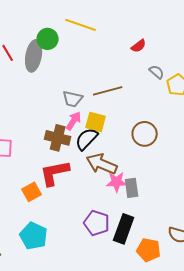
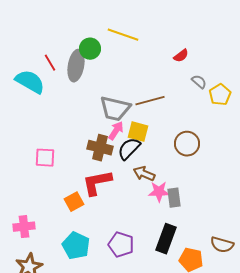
gray trapezoid: (73, 99) -> (115, 109), size x1.5
brown arrow: (102, 164) -> (144, 174), size x0.7
purple pentagon: (97, 223) -> (121, 245), moved

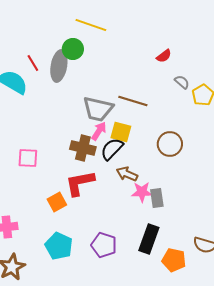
yellow line: (123, 35) -> (91, 25), moved
brown line: (150, 101) -> (133, 101), turned 32

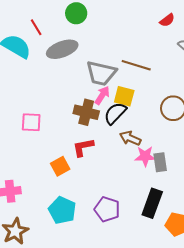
gray ellipse: (59, 66) -> (62, 49), moved, turned 60
red L-shape: (80, 183) -> (83, 147), size x0.7

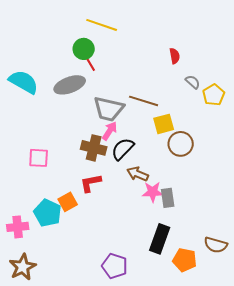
red semicircle: (167, 20) -> (175, 56), turned -63
red line: (36, 27) -> (90, 63), moved
yellow square: (124, 96) -> (164, 124), moved, turned -30
purple pentagon: (107, 209) -> (115, 266), moved
cyan pentagon: (62, 210) -> (48, 213), moved

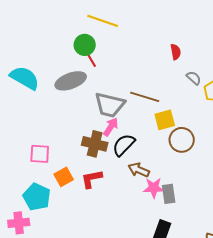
orange square: (68, 202) -> (64, 177), moved
cyan pentagon: (48, 213) -> (37, 197), moved

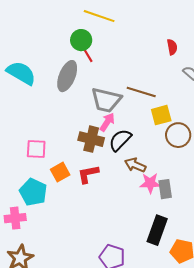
gray ellipse: (71, 81) -> (67, 76), turned -48

